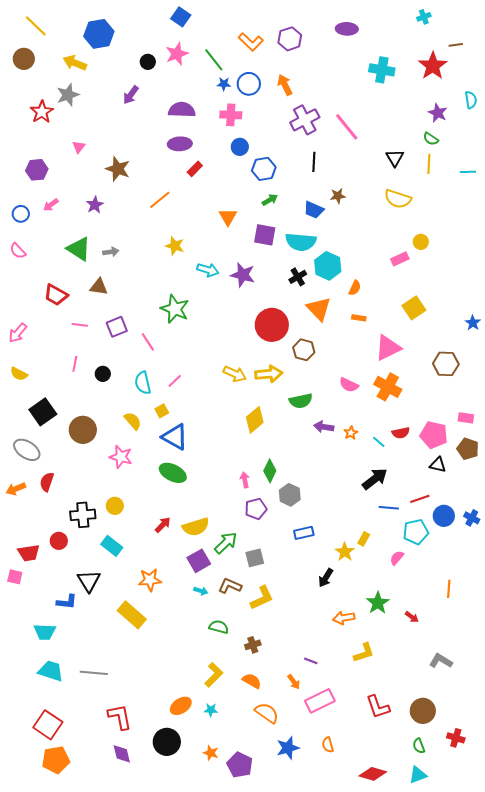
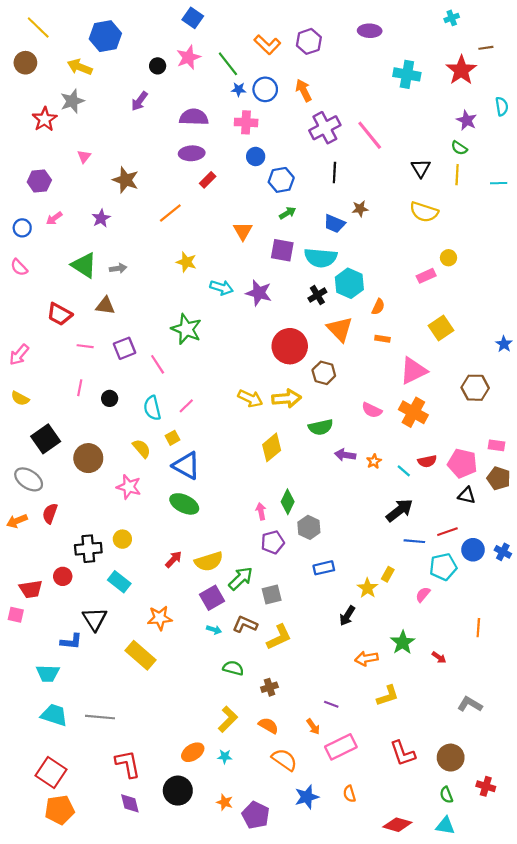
cyan triangle: (418, 775) -> (445, 826), turned 30

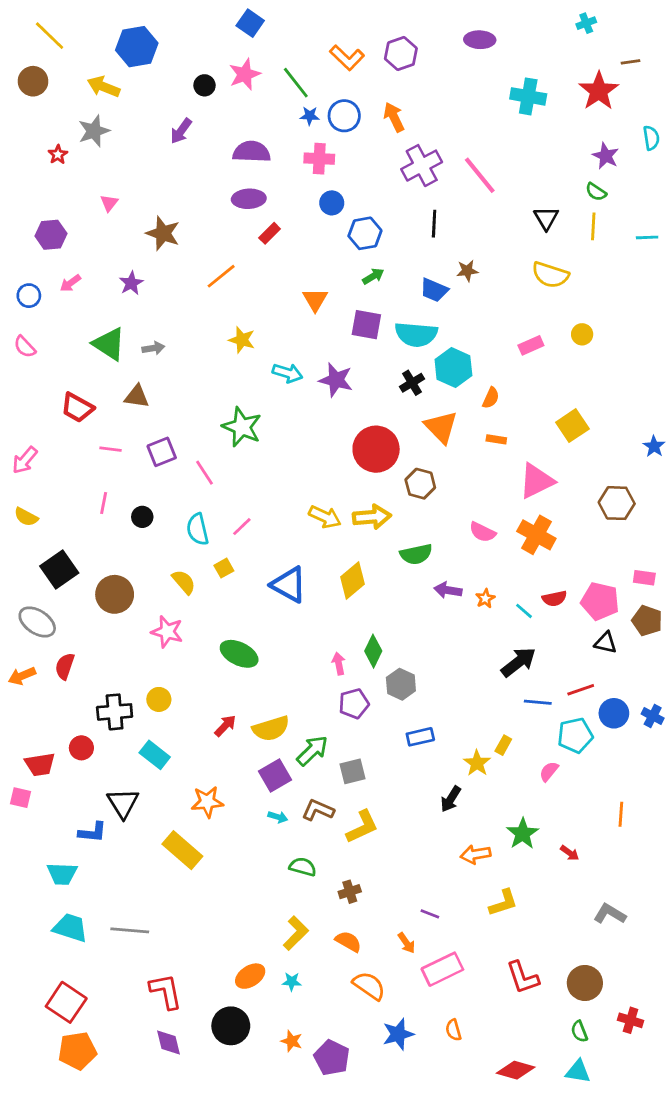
red star: (45, 119) -> (58, 155), size x0.6
pink rectangle: (426, 276) -> (531, 345), moved
blue triangle: (186, 466) -> (289, 585), moved

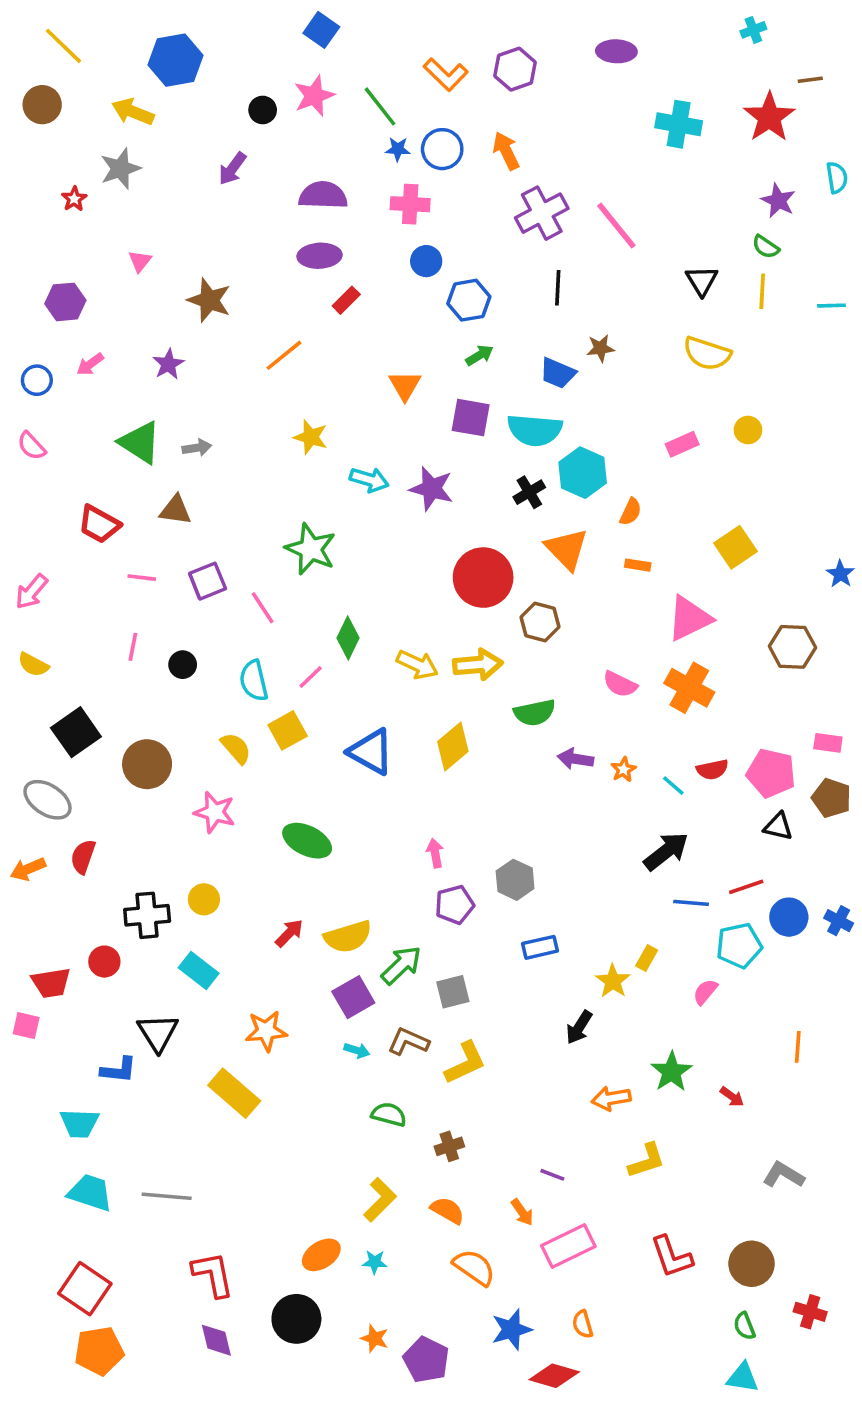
yellow square: (224, 568) -> (288, 730), size x1.5
green diamond: (373, 651) -> (348, 638), moved
red diamond: (516, 1070) -> (554, 1376), moved

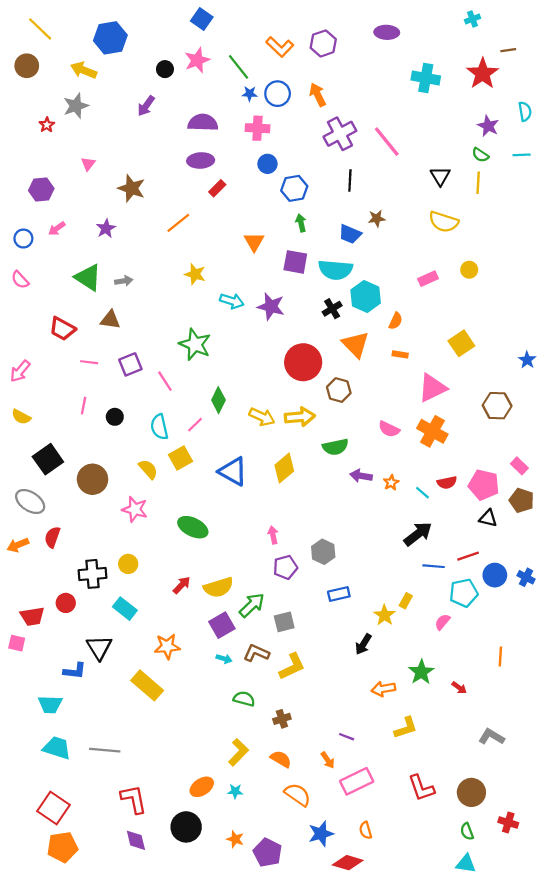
cyan line: (832, 306) -> (522, 155), moved
green arrow: (480, 355) -> (301, 223), turned -72
pink rectangle: (828, 743) -> (519, 466), turned 36

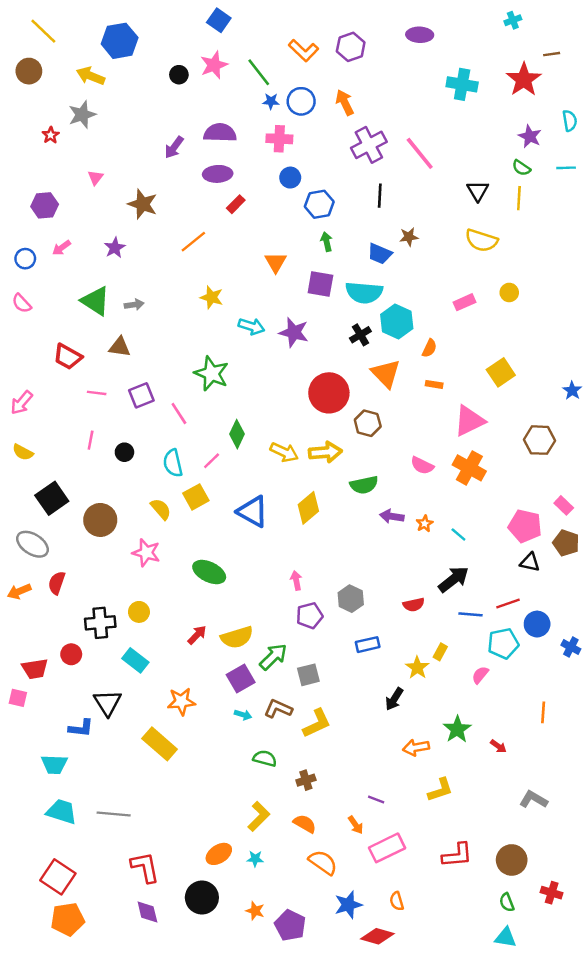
purple arrow: (146, 106) -> (174, 147), moved
red semicircle: (447, 483) -> (414, 605), moved
blue cross: (526, 577) -> (571, 647), moved
red L-shape: (421, 788) -> (457, 855), turned -76

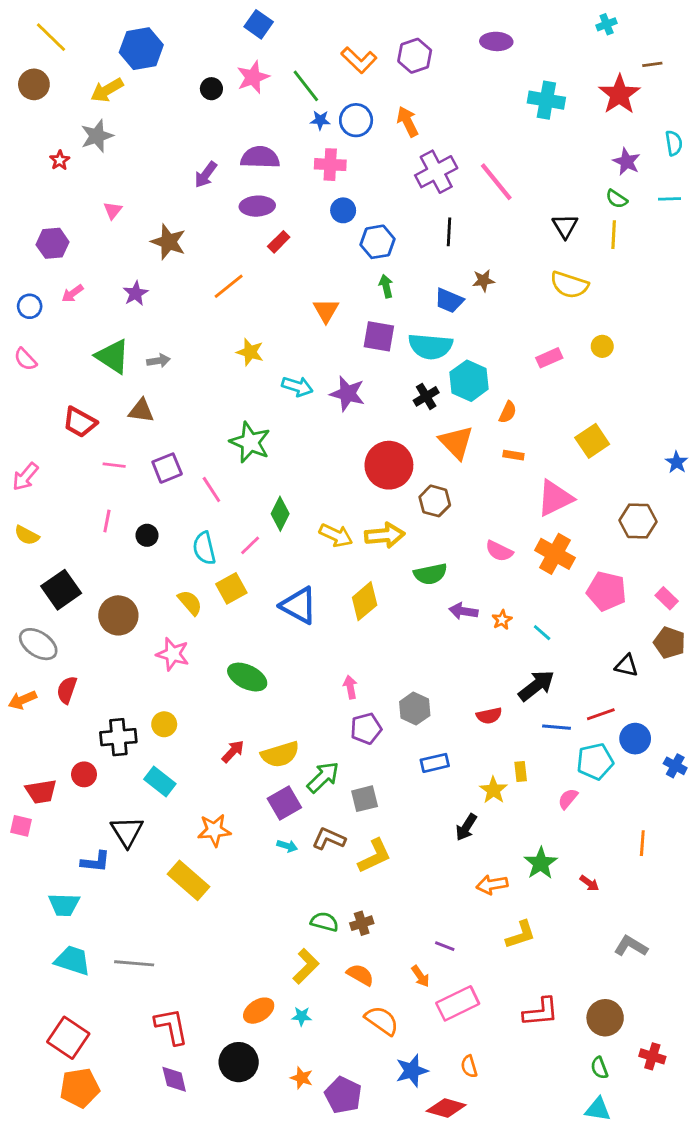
yellow arrow: (91, 76) -> (107, 90), turned -52
pink pentagon: (525, 526) -> (607, 591), moved
yellow rectangle: (440, 652) -> (521, 772), turned -35
green semicircle: (265, 758) -> (325, 922), moved

